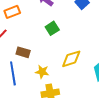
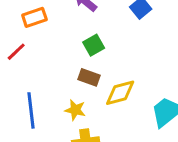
brown rectangle: (23, 52) -> (89, 77), moved

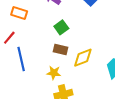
orange rectangle: (34, 17) -> (19, 13), turned 42
blue line: (31, 110) -> (21, 59), moved

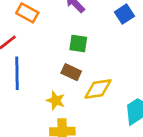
green square: (61, 27) -> (78, 43), turned 32

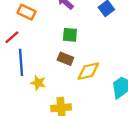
yellow star: (56, 100) -> (38, 83), moved

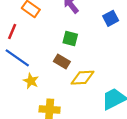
red line: (12, 37) -> (12, 32), turned -35
blue line: (21, 62) -> (17, 58), turned -60

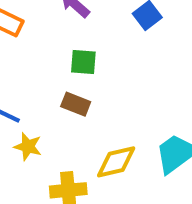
yellow diamond: (83, 78) -> (116, 162), moved

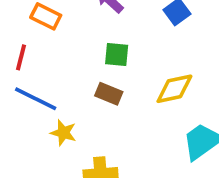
yellow diamond: (116, 162) -> (174, 89), moved

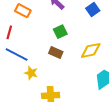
green square: (117, 54) -> (60, 32), turned -32

